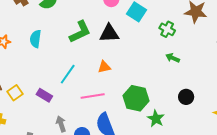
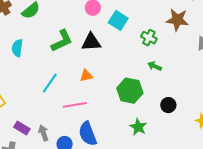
purple rectangle: (44, 95) -> (22, 128), moved
green hexagon: (136, 98) -> (130, 91), moved

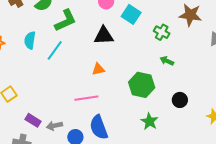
green L-shape: (62, 41) -> (65, 21), moved
cyan line: (50, 83) -> (55, 50), moved
gray arrow: (43, 133) -> (54, 126), turned -84

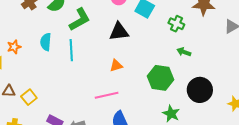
cyan line: (55, 50) -> (71, 50), turned -35
black circle: (180, 100) -> (200, 90), size x1.6

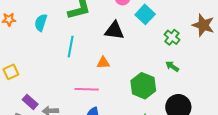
cyan line: (71, 50) -> (71, 47), moved

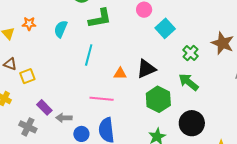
black triangle: (114, 31) -> (146, 69), moved, turned -35
green arrow: (172, 66) -> (189, 82), size x1.5

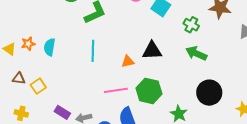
orange star: (29, 24) -> (28, 44), moved
cyan semicircle: (61, 29) -> (50, 47), moved
black triangle: (146, 69) -> (152, 51), turned 35
green hexagon: (158, 99) -> (149, 91), moved

